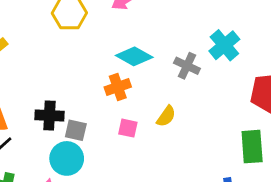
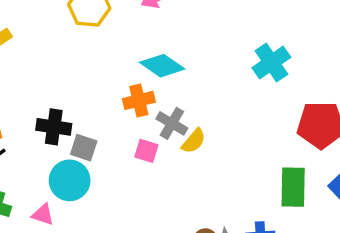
gray cross: (187, 66) -> (172, 123), moved

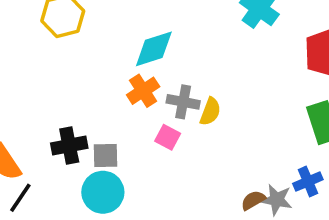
cyan diamond: (162, 66) -> (154, 49), turned -33
pink square: (146, 151) -> (168, 137), turned 30

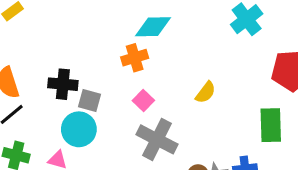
gray cross: (183, 102) -> (157, 139), moved, size x1.5
yellow semicircle: (210, 112) -> (206, 92), moved

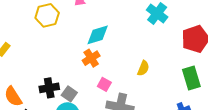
gray square: (90, 101) -> (69, 94), turned 35

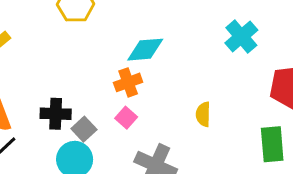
yellow semicircle: (143, 68) -> (203, 114), turned 147
pink square: (104, 84) -> (126, 118), moved

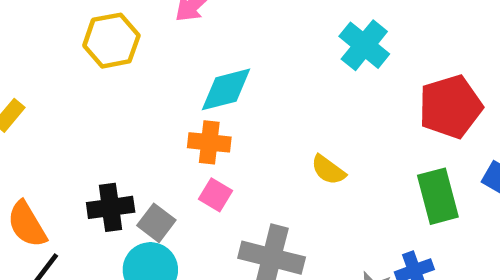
orange cross: (128, 82) -> (209, 142), turned 36
yellow semicircle: (203, 114) -> (328, 170), turned -45

